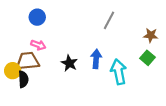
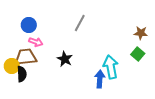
blue circle: (37, 17) -> (29, 25), moved
gray line: (109, 20) -> (80, 23), moved
blue arrow: (96, 59) -> (100, 79), moved

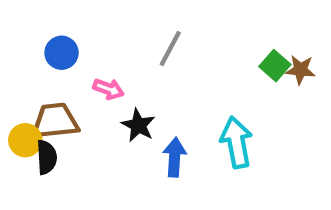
pink arrow: (36, 42) -> (108, 89), moved
green square: (138, 54) -> (275, 66), moved
blue arrow: (100, 79) -> (175, 157), moved

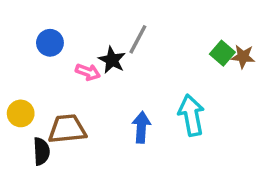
brown trapezoid: (55, 121) -> (67, 129), moved
black star: (138, 125) -> (112, 60), moved
black semicircle: (47, 157) -> (41, 151), moved

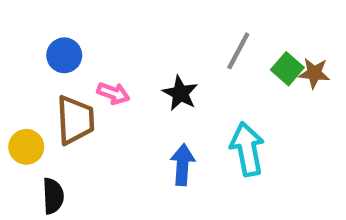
gray line: (138, 39) -> (238, 51), moved
black star: (112, 60) -> (180, 93), moved
brown trapezoid: (67, 129) -> (75, 120), moved, turned 93

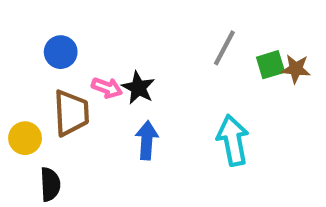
green square: (287, 69) -> (271, 65), turned 32
black star: (180, 93) -> (138, 88), moved
blue arrow: (183, 165) -> (147, 140), moved

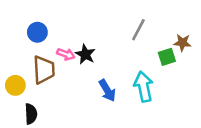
green square: (271, 65) -> (167, 57), moved
blue arrow: (147, 140) -> (107, 91), moved, turned 145

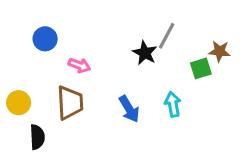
black star: (85, 54) -> (145, 53), moved
brown trapezoid: (44, 70) -> (70, 103), moved
cyan arrow: (144, 87) -> (173, 104), size x0.7

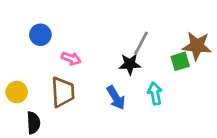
gray line: (167, 36) -> (141, 43), moved
brown star: (220, 51) -> (197, 46), size x1.5
black star: (145, 53) -> (130, 64), moved, turned -30

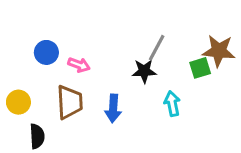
blue circle: (40, 35) -> (46, 52), moved
blue arrow: (116, 98) -> (113, 108), moved, turned 35

